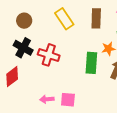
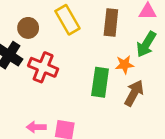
brown circle: (24, 21) -> (28, 28), moved

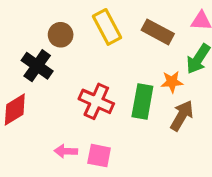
brown rectangle: (111, 22) -> (158, 32), turned -70
red cross: (43, 67) -> (96, 101), moved

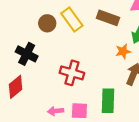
brown circle: (61, 35) -> (47, 23), moved
green rectangle: (142, 101) -> (108, 101), moved

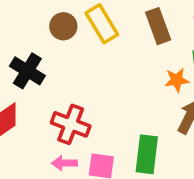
brown rectangle: (108, 18) -> (158, 26), turned 45
red cross: (72, 73) -> (71, 124), moved

